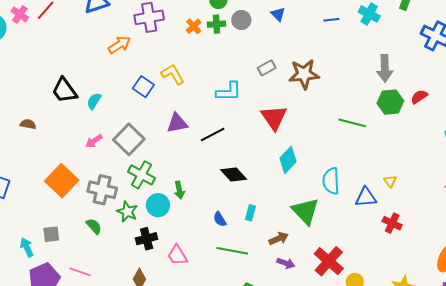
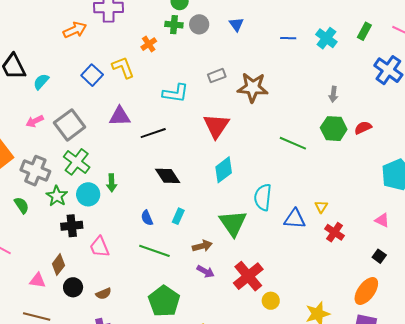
orange cross: (194, 26) -> (149, 44), moved
gray arrow: (385, 68) -> (333, 94), size x0.6
red cross: (392, 223) -> (335, 232), moved

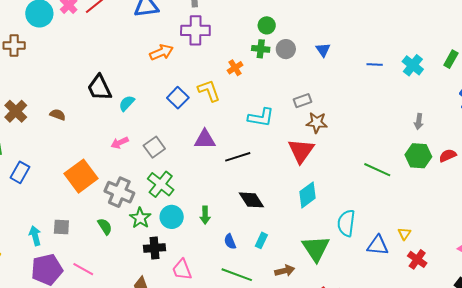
brown star: (253, 88) -> (317, 123), moved, size x0.7
gray square: (70, 125) -> (154, 147), size x0.7
green arrow: (112, 183) -> (205, 215), moved

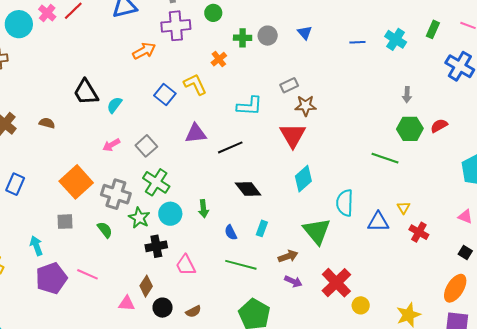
green circle: (267, 25) -> (213, 13), moved
green line: (377, 170) -> (385, 158), moved
gray square: (61, 227) -> (65, 222), moved

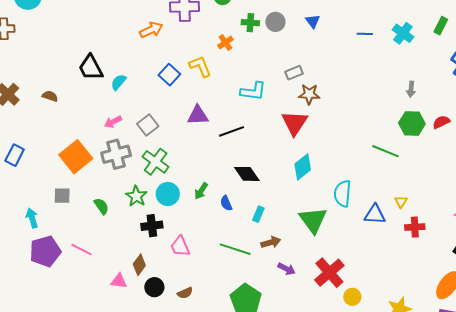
gray cross: (116, 194) -> (116, 154), moved, turned -36
green arrow: (203, 209) -> (201, 191), turned 36
red cross: (419, 232) -> (415, 227), turned -36
blue semicircle: (231, 233) -> (226, 203), moved
brown arrow: (288, 256) -> (271, 242), moved

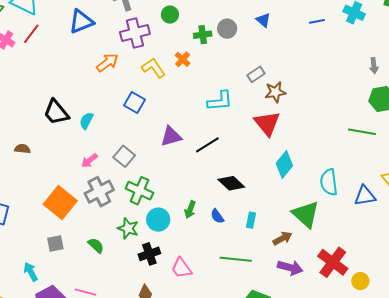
yellow L-shape: (200, 66) -> (153, 68), moved
brown arrow: (271, 242) -> (282, 238), moved
purple arrow: (287, 269) -> (290, 268), size x1.4

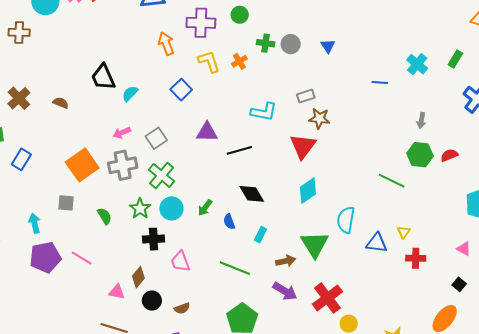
blue line: (317, 21) -> (380, 82), moved
orange arrow: (107, 63) -> (166, 44), turned -90

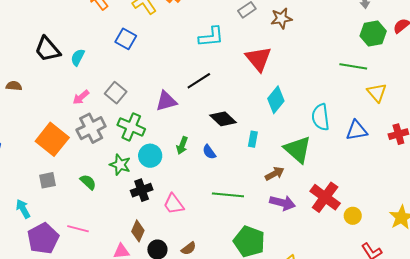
brown star: (319, 118) -> (281, 18), moved
purple triangle: (207, 132) -> (166, 101), moved
yellow triangle: (404, 232) -> (377, 93), moved, size x1.5
cyan rectangle: (260, 235) -> (253, 139), moved

